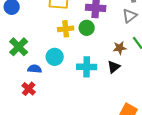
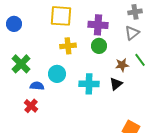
green circle: (87, 28) -> (99, 46), moved

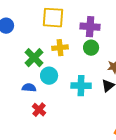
green cross: (21, 64) -> (34, 58), moved
red cross: (31, 106) -> (39, 110), moved

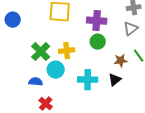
yellow cross: (60, 48) -> (67, 51), moved

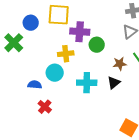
blue circle: (13, 20) -> (31, 23), moved
purple cross: (97, 21) -> (80, 32), moved
green cross: (41, 52) -> (14, 43), moved

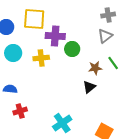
cyan circle: (55, 73) -> (13, 53), moved
cyan cross: (87, 83) -> (62, 123), moved, turned -36
red cross: (45, 107) -> (20, 111), turned 32

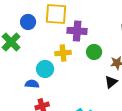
green circle: (72, 49) -> (94, 52), moved
cyan circle: (13, 53) -> (45, 69), moved

